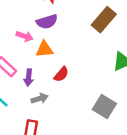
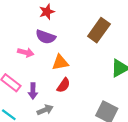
purple semicircle: (47, 22) -> (46, 37), turned 42
orange triangle: (44, 49) -> (60, 62), moved

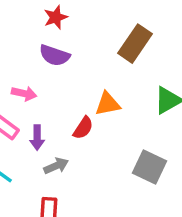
pink arrow: (26, 52) -> (24, 94), moved
orange triangle: (60, 62) -> (108, 104), moved

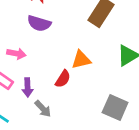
gray arrow: (56, 166) -> (43, 109), turned 72

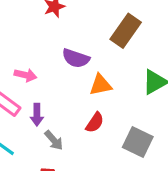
purple semicircle: (39, 23) -> (76, 58), moved
red semicircle: (63, 79) -> (95, 123), moved

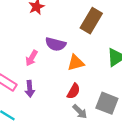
pink arrow: (25, 75) -> (32, 58), moved, turned 112
gray arrow: (54, 140) -> (80, 112), moved

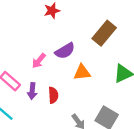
purple semicircle: (56, 44) -> (65, 51), turned -54
red semicircle: (74, 91) -> (53, 95), moved, turned -42

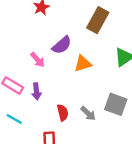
pink arrow: (39, 61) -> (38, 60), turned -70
red semicircle: (53, 95) -> (63, 113), moved

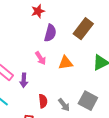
purple semicircle: (62, 45) -> (50, 33), moved, turned -42
pink arrow: (38, 60) -> (40, 58), moved

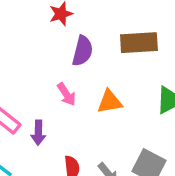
brown rectangle: (83, 29) -> (139, 43), turned 50

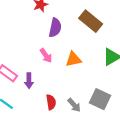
brown rectangle: (139, 43) -> (91, 21), turned 45

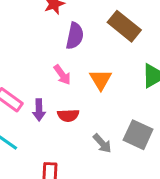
orange triangle: (73, 59) -> (101, 80), turned -49
red semicircle: (51, 102) -> (68, 115), moved, turned 96

